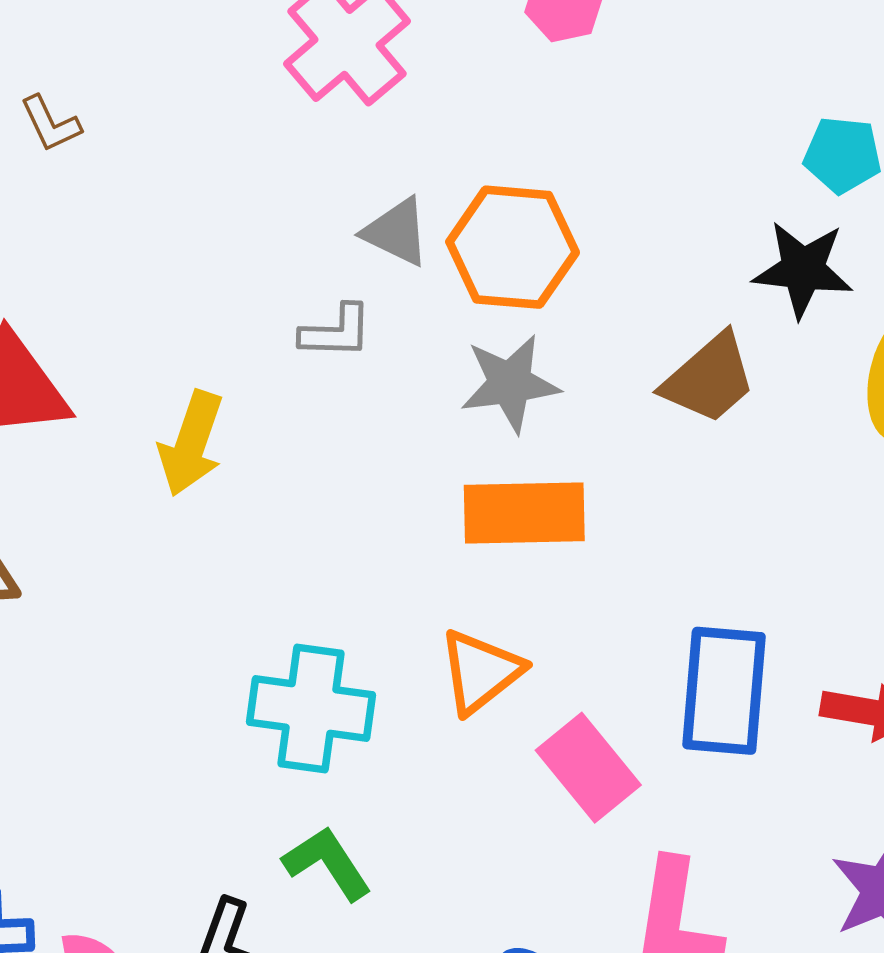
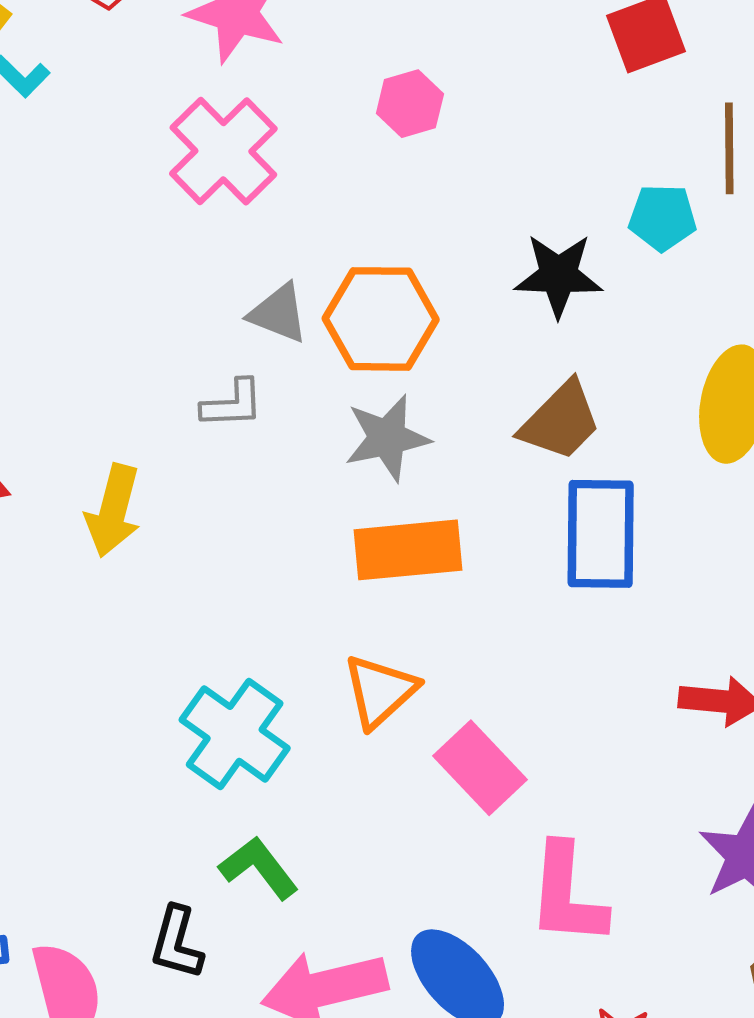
black star: (803, 269) -> (558, 275), moved
blue rectangle: (724, 691) -> (601, 534), moved
cyan cross: (311, 709) -> (235, 734), turned 32

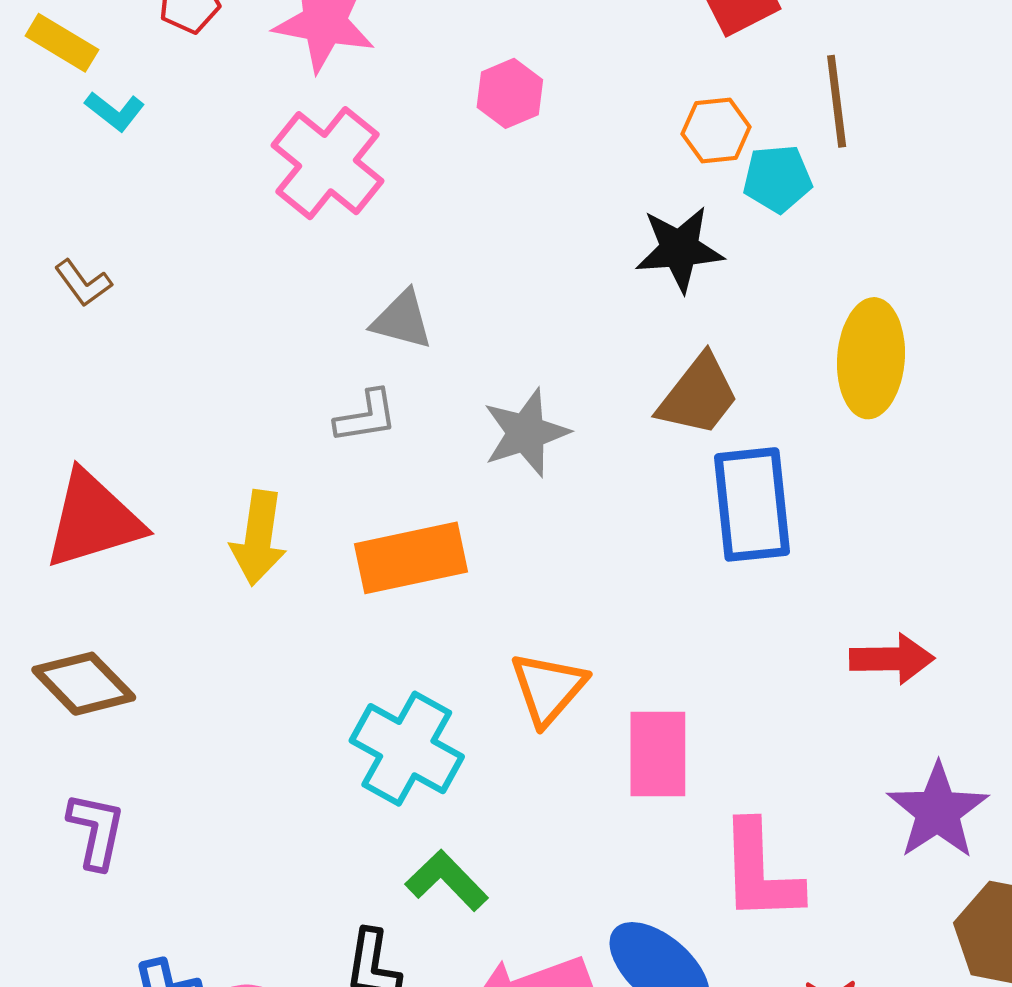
orange hexagon: (381, 319) -> (716, 130), moved, size x0.6
orange rectangle: (408, 550) -> (411, 558), moved
pink rectangle: (480, 768) -> (658, 754), turned 50

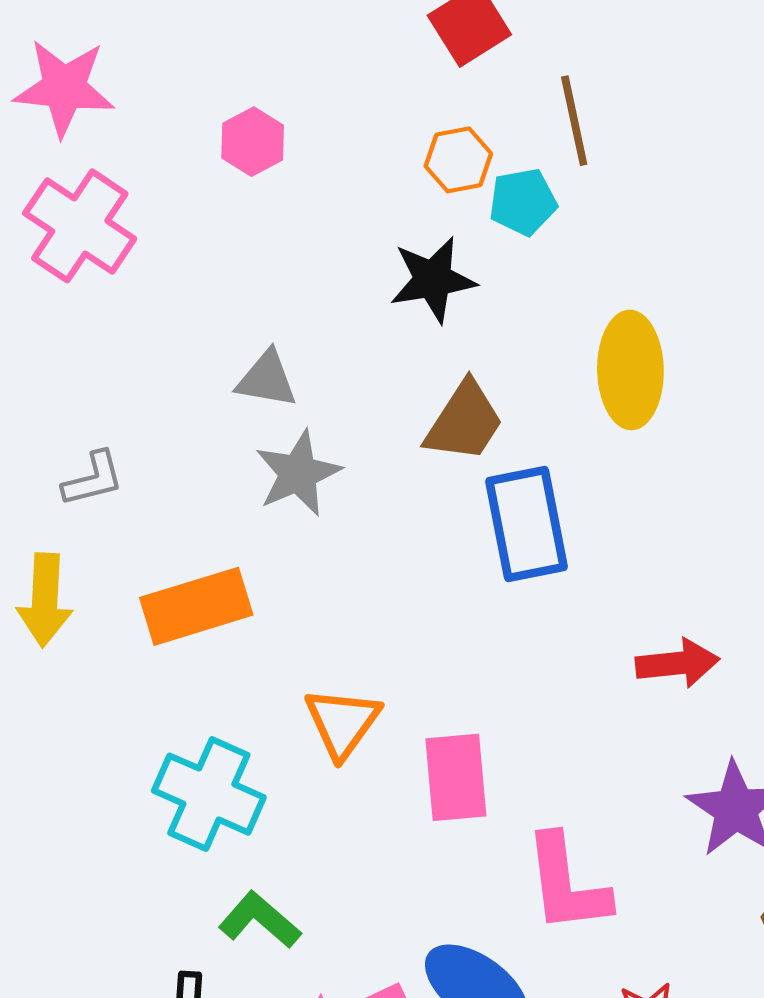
gray triangle: (402, 320) -> (267, 379), moved
gray L-shape: (366, 417) -> (93, 479), moved

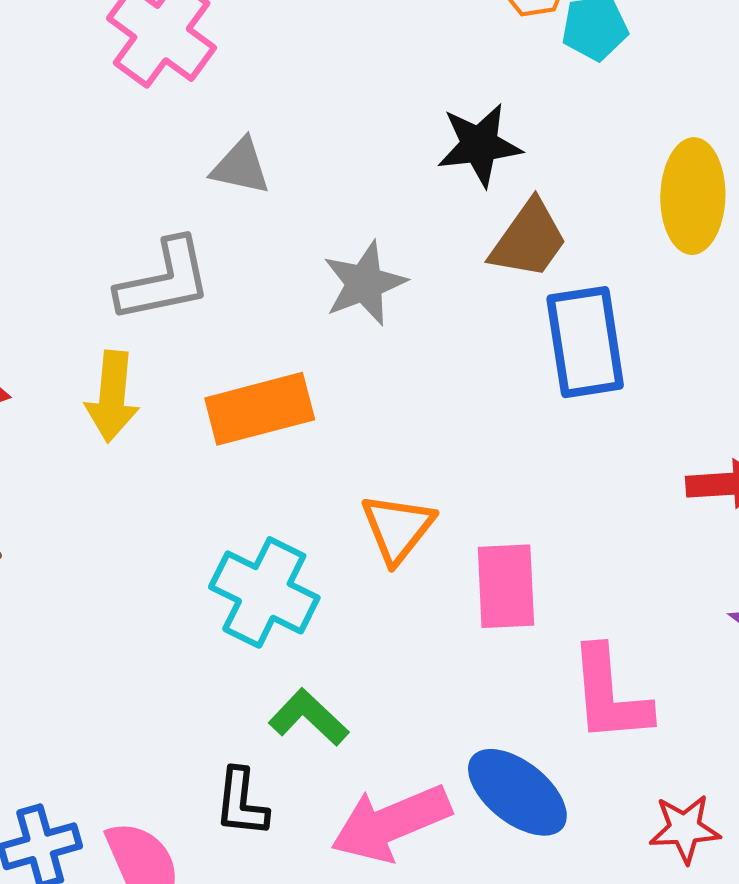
black star: (433, 280) -> (479, 145), moved
gray triangle: (267, 379) -> (241, 167), moved
gray L-shape: (93, 479) -> (164, 280), size x1.6

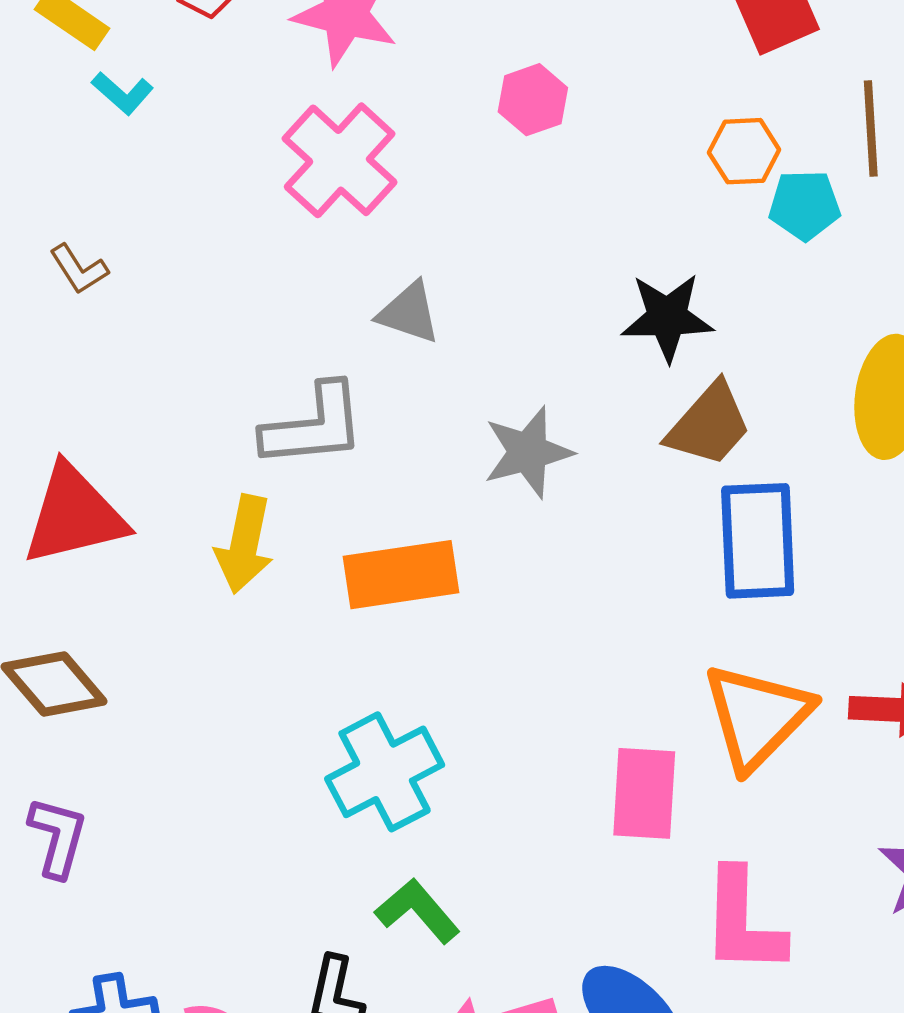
orange triangle: (397, 528) -> (757, 716), moved, size x1.4
cyan cross: (264, 592) -> (385, 772), turned 30

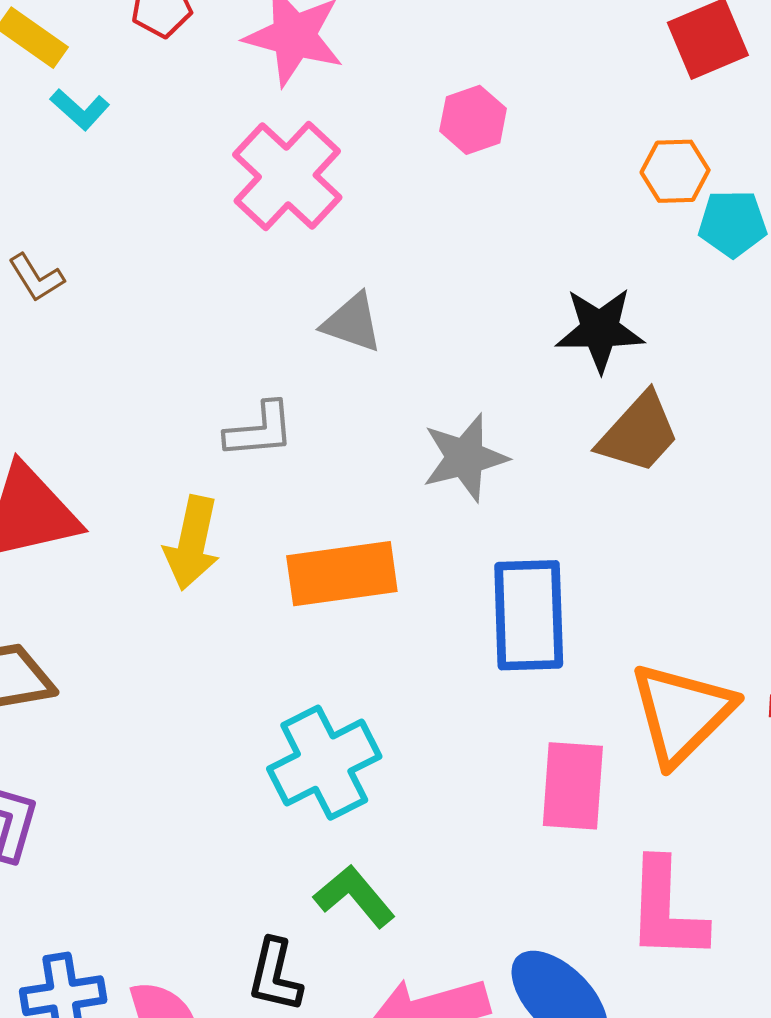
gray L-shape: (314, 426) -> (260, 430), size x0.7
blue rectangle: (758, 541) -> (529, 615), moved

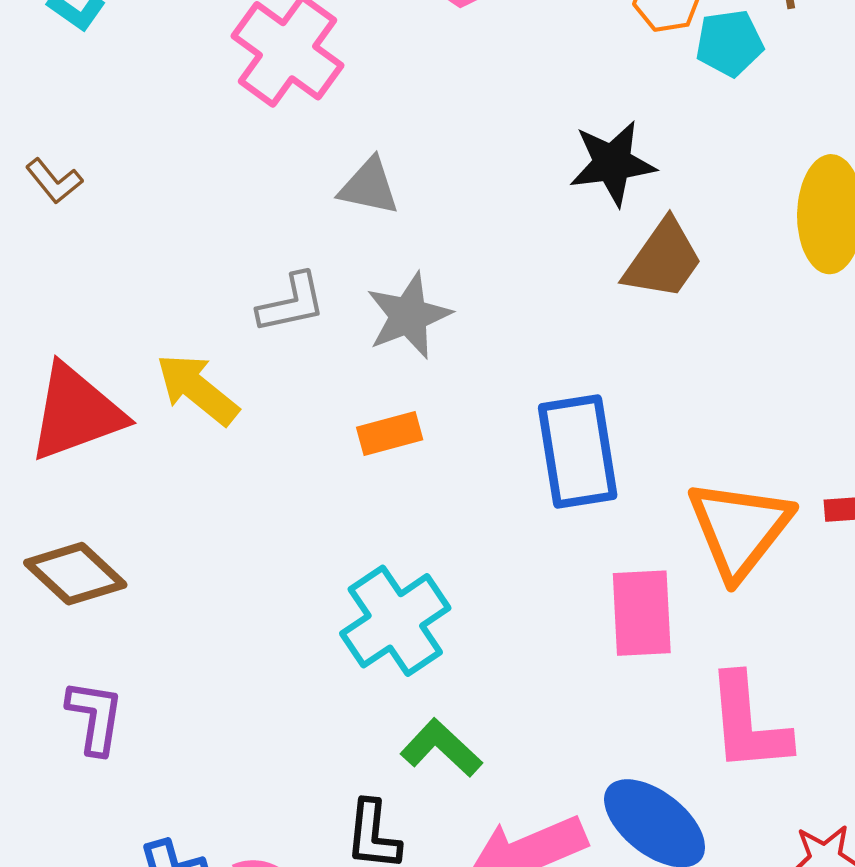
gray star: (465, 458) -> (409, 316), moved
yellow arrow: (192, 543) -> (197, 389), moved, turned 124
orange rectangle: (342, 574) -> (390, 434), size x0.6

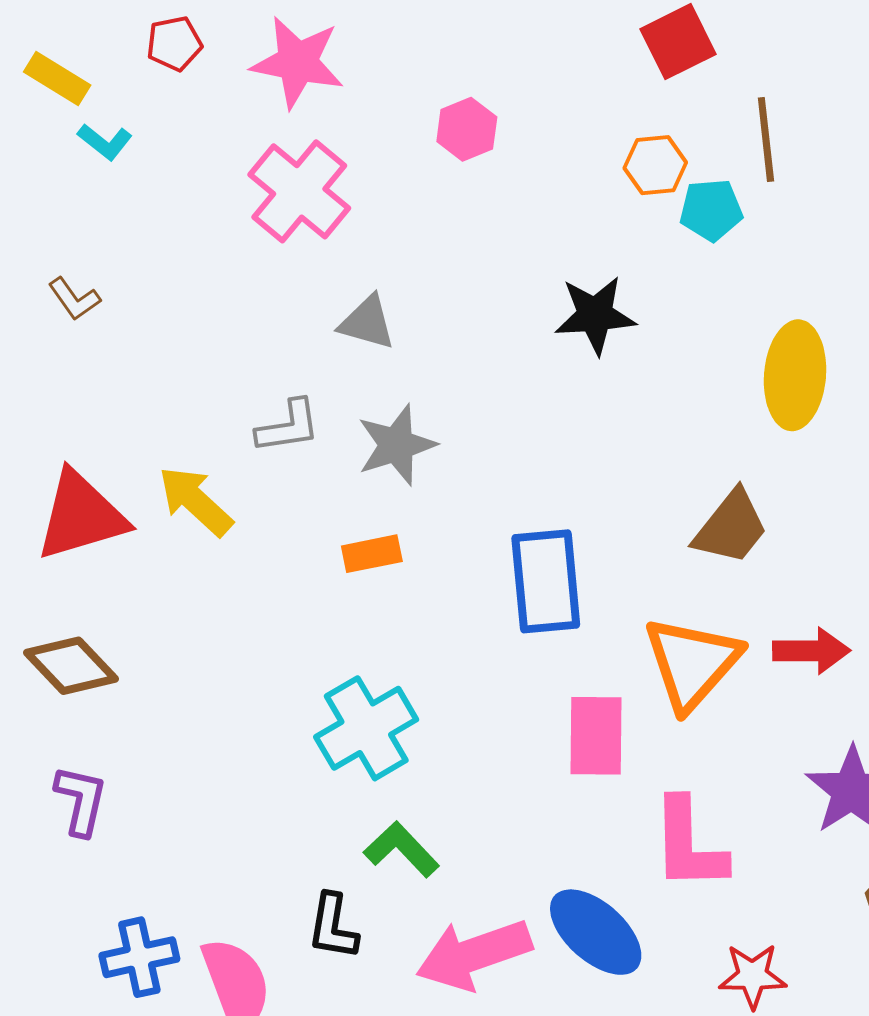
brown trapezoid: (663, 260) -> (731, 527), moved

